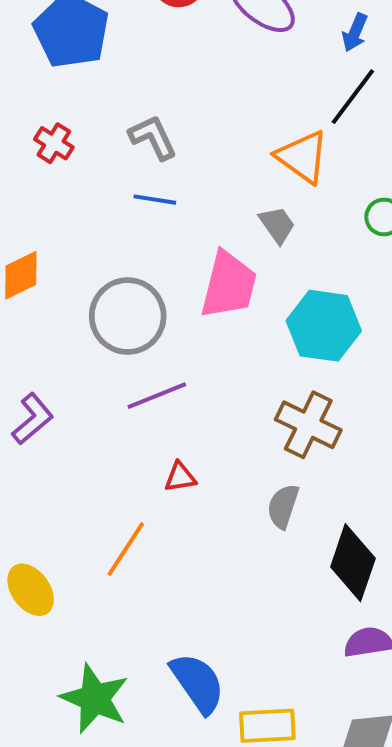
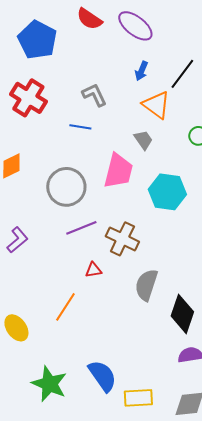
blue arrow: (355, 33) -> (141, 71), moved
gray L-shape: (153, 137) -> (94, 95), moved
red cross: (54, 143) -> (28, 98), size x1.8
brown cross: (308, 425) -> (122, 239), moved
gray semicircle: (283, 506) -> (146, 285), size x1.4

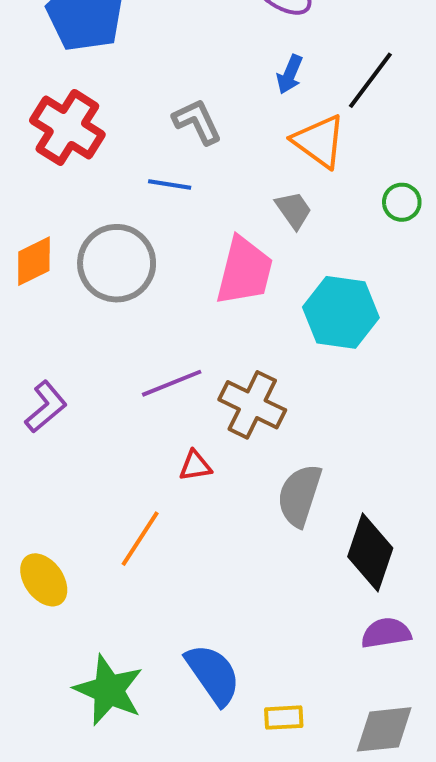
gray circle: (66, 187) -> (117, 263), moved
yellow rectangle: (138, 398) -> (284, 718), size x0.7

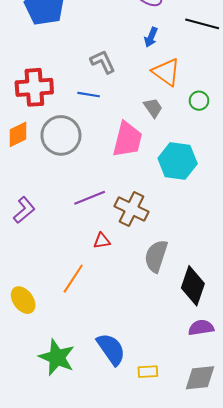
black line: (370, 80) -> (202, 24), moved, turned 68
red cross: (67, 127) -> (34, 87), moved, turned -36
green circle: (402, 202) -> (199, 101), moved

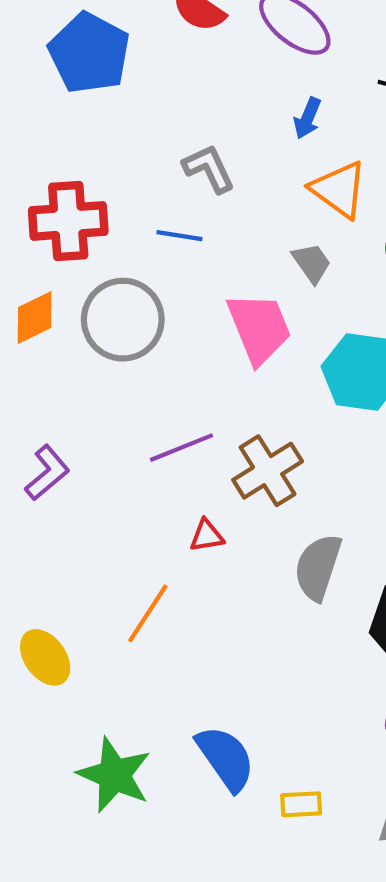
pink trapezoid: (127, 140) -> (259, 328), turned -36
brown cross: (132, 209) -> (268, 471), turned 32

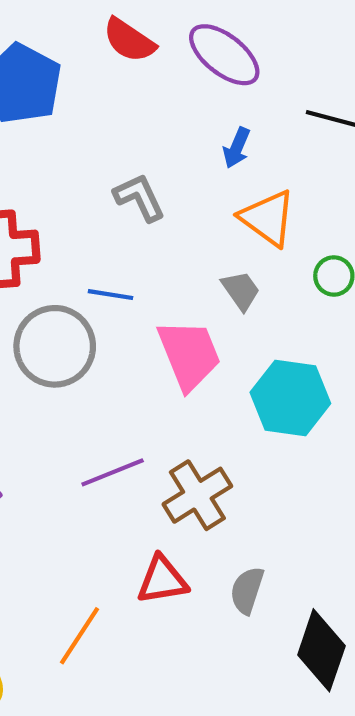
blue line: (179, 236) -> (111, 295), moved
red triangle: (207, 536) -> (162, 580), moved, size x1.5
gray semicircle: (318, 567) -> (247, 590), size x0.7

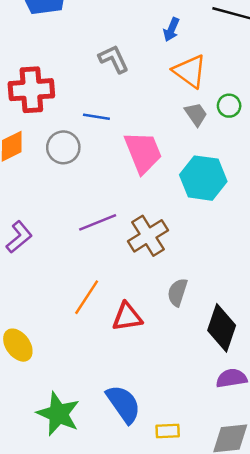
gray trapezoid: (241, 290) -> (196, 114), moved
gray circle: (55, 346) -> (63, 147), size x0.7
red triangle: (162, 580) -> (127, 317), moved
orange line: (80, 636) -> (87, 297), moved

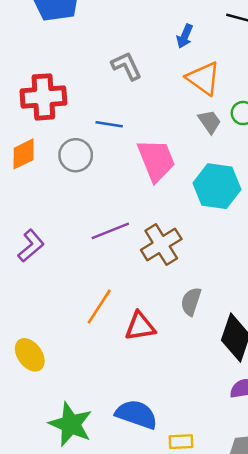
blue semicircle: (123, 404) -> (136, 414), turned -36

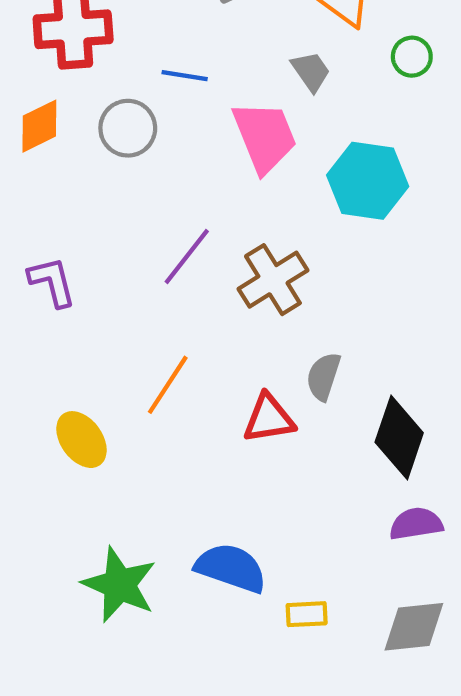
gray trapezoid: (210, 122) -> (311, 71), moved
purple line: (110, 231) -> (187, 257), turned -30
purple L-shape: (31, 246) -> (52, 282), turned -64
red triangle: (140, 326) -> (269, 419), moved
yellow ellipse: (30, 355) -> (82, 440), moved

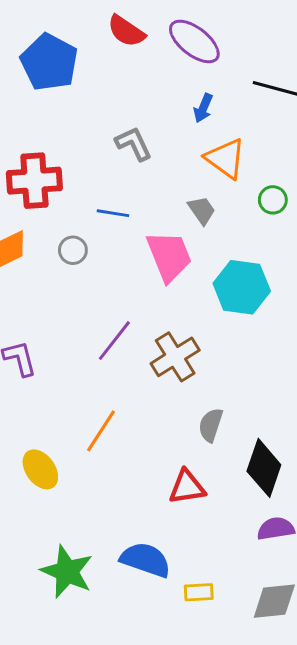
gray circle: (128, 128) -> (73, 250), size x0.7
red triangle: (269, 419) -> (187, 487), moved

